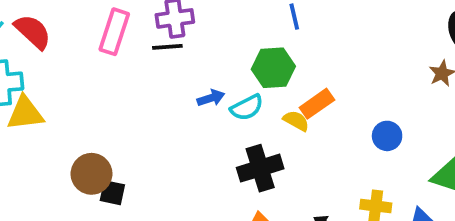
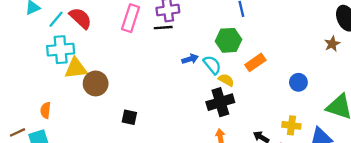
cyan semicircle: (247, 107) -> (212, 65), turned -102
yellow semicircle: (296, 121) -> (226, 80), moved
brown circle: (92, 174) -> (96, 83), moved

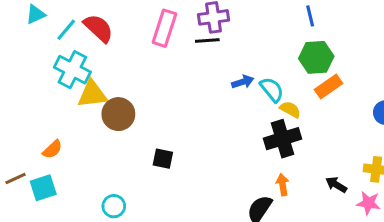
green hexagon: (228, 40) -> (316, 57), moved
cyan cross: (61, 50) -> (72, 70), turned 32
orange semicircle: (45, 110) -> (52, 149), turned -140

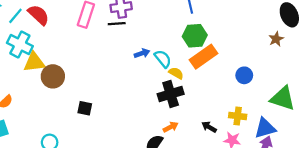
orange rectangle: (329, 86) -> (204, 57), size x1.4
orange arrow: (283, 185) -> (171, 127), turned 72

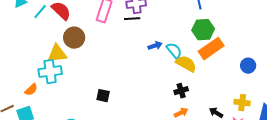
cyan cross: (20, 45) -> (50, 72), moved, turned -35
yellow semicircle: (176, 73) -> (186, 64), size x1.5
brown circle: (53, 76) -> (74, 38), moved
black cross: (171, 94) -> (181, 91), moved, size x0.6

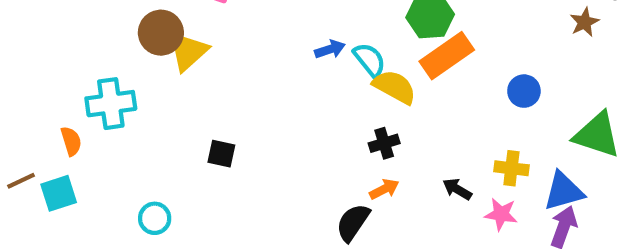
yellow triangle: (57, 54) -> (188, 51), moved, turned -35
orange semicircle: (31, 90) -> (71, 141), turned -64

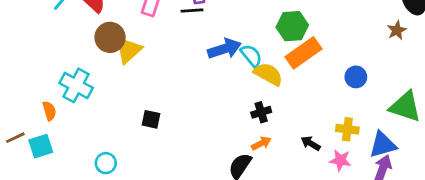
blue arrow: (330, 49) -> (224, 49), size x1.6
cyan cross: (111, 104) -> (76, 85), turned 36

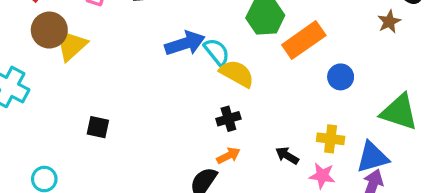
orange rectangle: (304, 53) -> (304, 40), moved

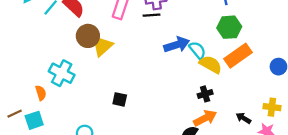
orange rectangle: (304, 40) -> (238, 56), moved
orange arrow: (228, 156) -> (205, 118), size x1.5

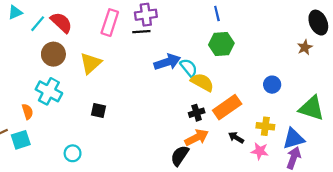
brown circle: (88, 36) -> (53, 54), moved
orange rectangle: (238, 56) -> (227, 107), moved
black square: (120, 99) -> (99, 110), moved

